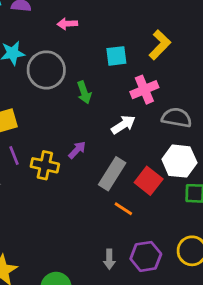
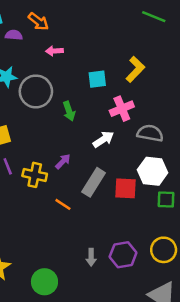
red square: (149, 181) -> (126, 188), turned -35
orange line: (123, 209) -> (63, 204), moved

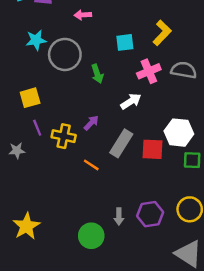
gray semicircle: (150, 133) -> (184, 70), moved
green circle: (44, 282) -> (91, 236), moved

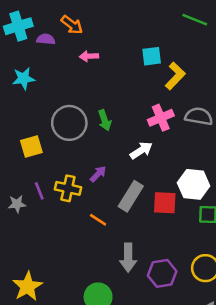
cyan star: (36, 40) -> (24, 78), moved
cyan square: (125, 42) -> (152, 56), moved
gray circle: (65, 54) -> (69, 123), moved
purple line: (37, 128) -> (39, 191), moved
gray arrow: (119, 217) -> (128, 258), moved, size x1.5

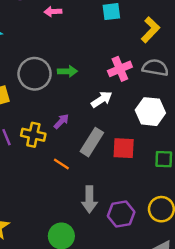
yellow L-shape: (175, 76) -> (150, 30), moved
green arrow: (105, 120) -> (67, 71), turned -72
white hexagon: (194, 184) -> (150, 112), moved

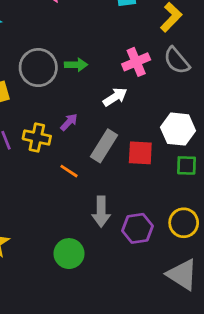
gray semicircle: (155, 68) -> (177, 61), turned -140
white hexagon: (150, 112) -> (178, 129), moved

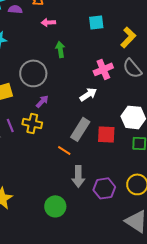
green arrow: (76, 65) -> (60, 49), moved, turned -98
purple arrow: (69, 122) -> (42, 101), moved
orange line: (69, 171) -> (64, 150), moved

